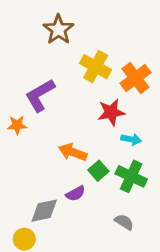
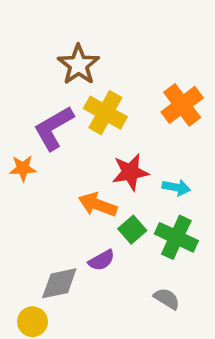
brown star: (58, 30) -> (79, 65), moved
yellow cross: (96, 67) -> (105, 113), moved
red star: (111, 112) -> (130, 172), moved

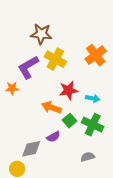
brown star: (79, 65) -> (41, 34), turned -30
gray semicircle: (167, 299) -> (88, 157), turned -48

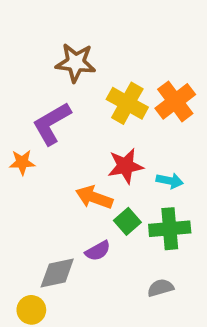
yellow cross: (55, 59) -> (127, 103), moved
green cross: (93, 125) -> (170, 229), turned -30

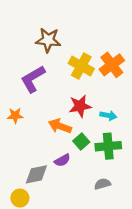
orange star: (22, 162) -> (15, 116), moved

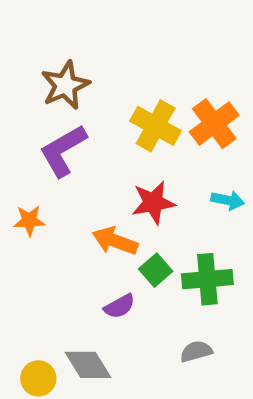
brown star: (48, 40) -> (65, 85), moved, turned -30
cyan arrow: (108, 116) -> (228, 200), moved
gray diamond: (36, 174) -> (88, 365), moved, turned 70

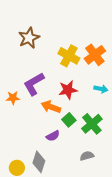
purple L-shape: (63, 151) -> (34, 84), moved
green cross: (207, 279) -> (92, 124), turned -35
gray diamond: (88, 365) -> (39, 162), turned 50

